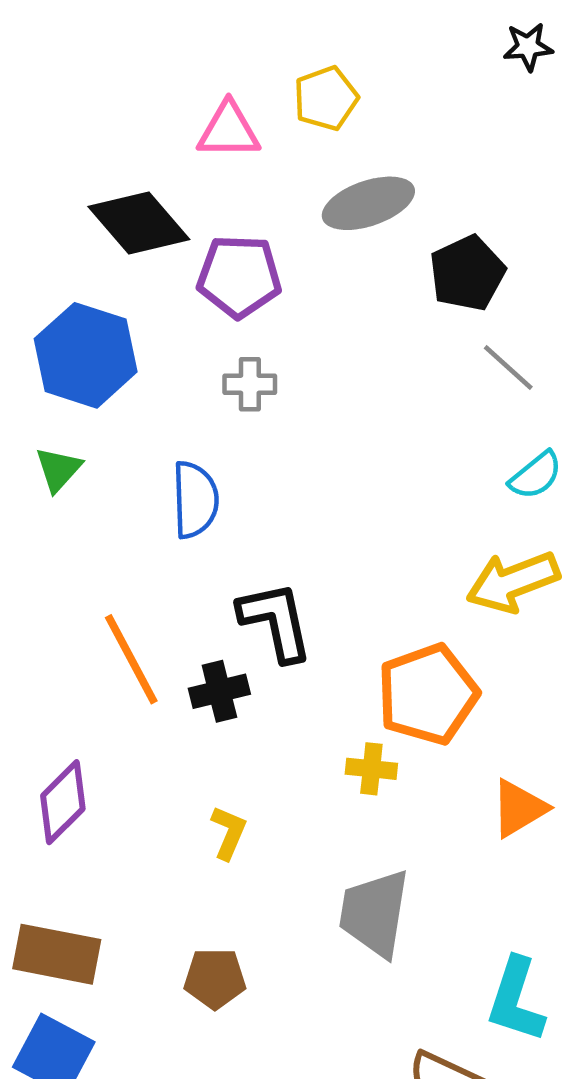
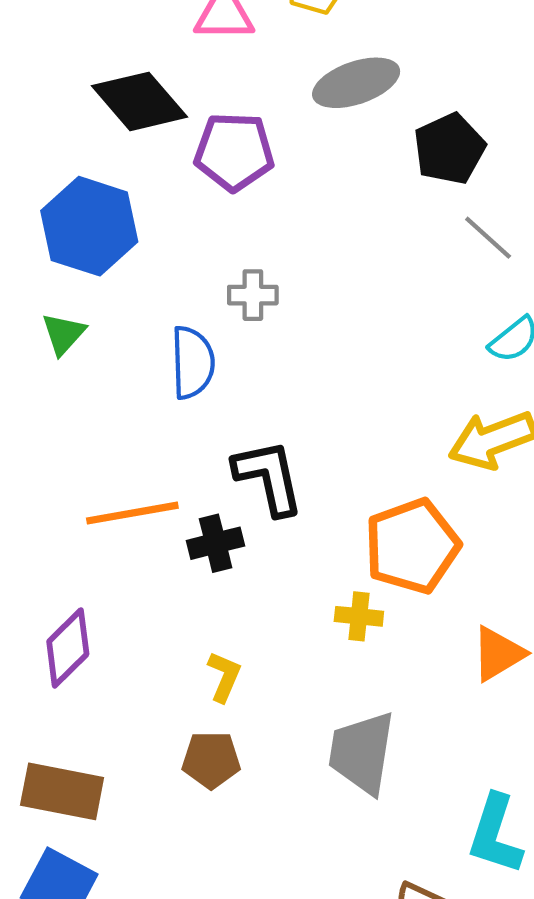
gray cross: (250, 384) -> (253, 295), moved
orange line: (131, 659) -> (132, 513), turned -72
brown pentagon: (215, 979) -> (211, 760), moved

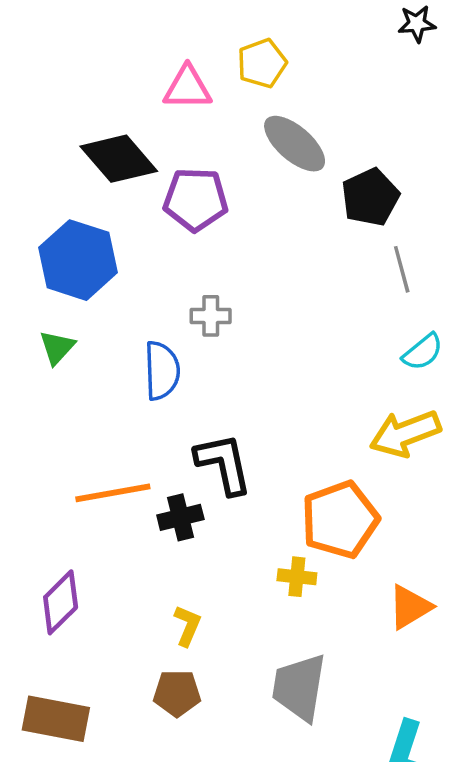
gray ellipse: (356, 83) -> (295, 144), turned 60
gray line: (488, 238) -> (402, 269), turned 33

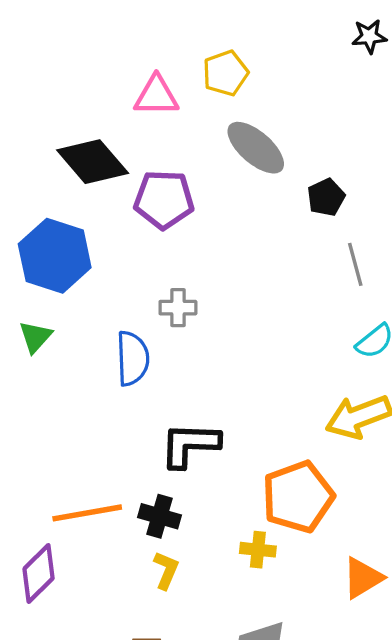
black pentagon: (370, 197) -> (326, 197), size x0.7
black L-shape: (224, 464) -> (190, 445), turned -76
orange line: (113, 493) -> (87, 513), moved
black cross: (180, 517) -> (160, 516), moved, turned 30
yellow L-shape: (187, 626) -> (166, 570), moved

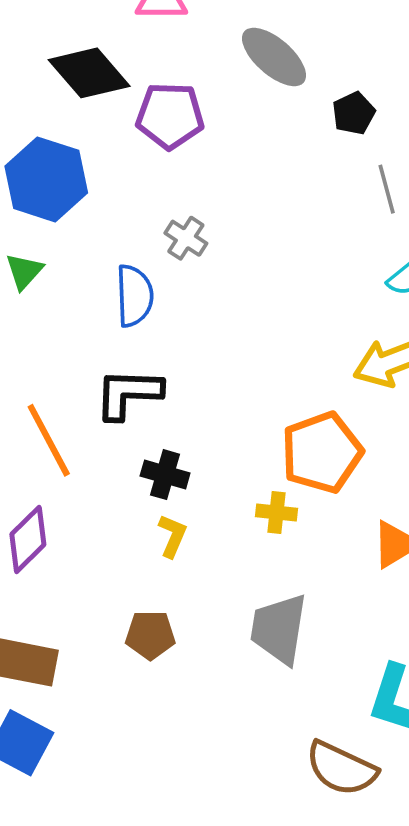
gray cross: (178, 308) -> (186, 238), turned 33
black L-shape: (190, 445) -> (128, 394), moved
orange line: (87, 513) -> (49, 440), moved, turned 72

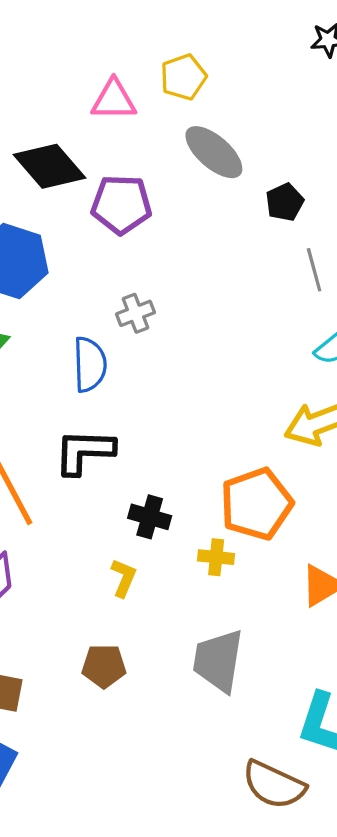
gray cross: (186, 238) -> (135, 313), turned 36
black cross: (165, 475) -> (150, 517), moved

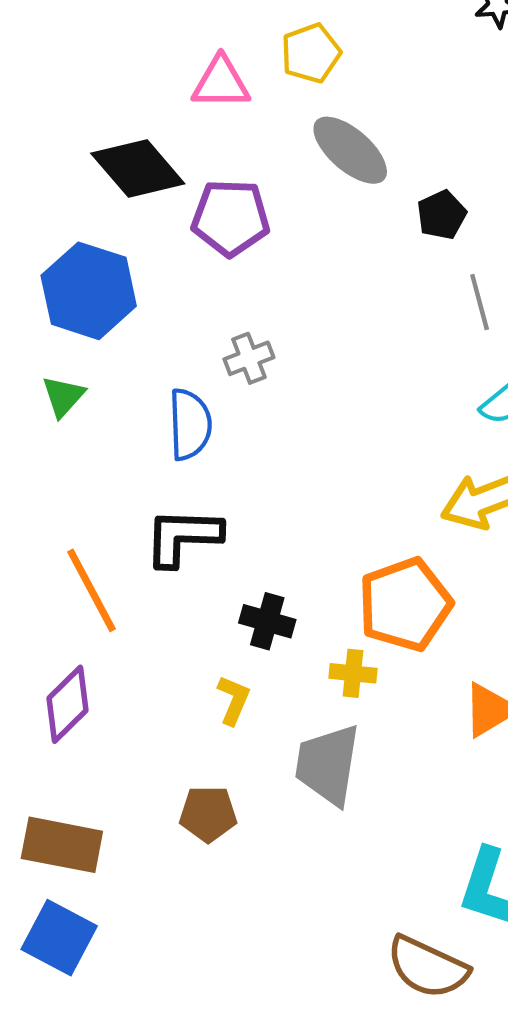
gray trapezoid: (218, 661) -> (328, 765), moved

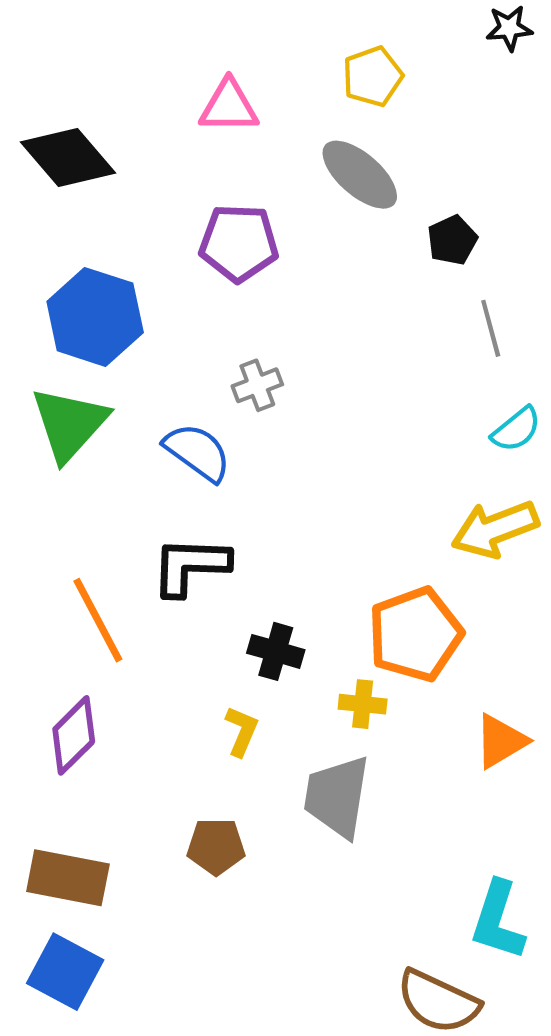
yellow pentagon: (311, 53) -> (373, 76), moved
black diamond: (138, 168) -> (68, 158), moved
green triangle: (63, 396) -> (69, 424), size x1.8
blue semicircle: (190, 424) -> (198, 452), turned -52

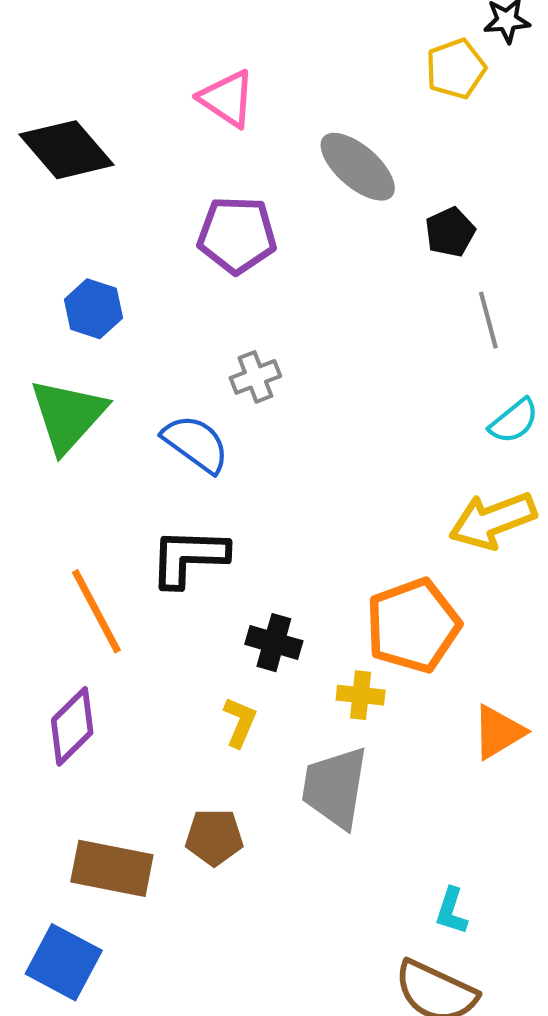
yellow pentagon: (373, 76) -> (456, 69), moved
pink triangle: (229, 106) -> (227, 99), turned 34
blue hexagon: (95, 317) -> (93, 309), size x0.6
brown rectangle: (68, 878) -> (112, 868), moved
cyan L-shape: (498, 920) -> (451, 911), moved, size x0.6

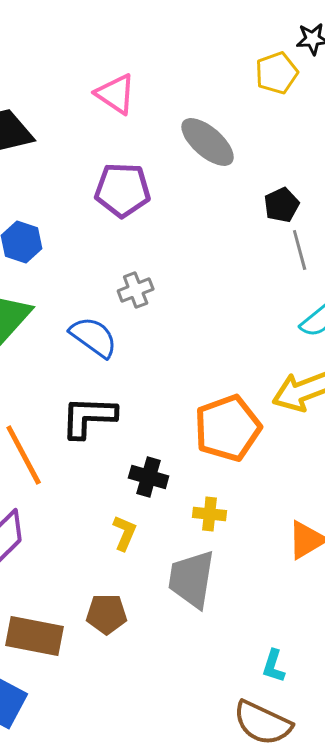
black pentagon: (450, 232) -> (282, 205), moved
orange pentagon: (413, 626) -> (228, 428), moved

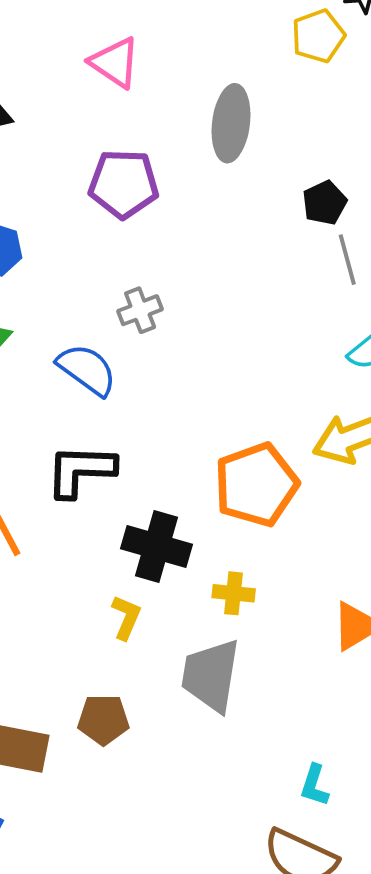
gray ellipse: (208, 142) -> (231, 123), turned 56
black cross: (149, 477) -> (156, 547), size x1.4

